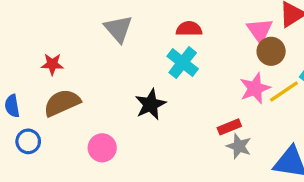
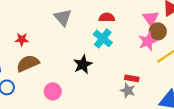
pink star: (255, 88) -> (148, 41), moved
red rectangle: (229, 127) -> (132, 78), turned 32
gray star: (239, 146) -> (128, 90), moved

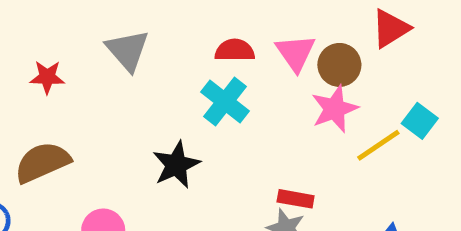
pink triangle: (151, 18) -> (296, 53), moved
brown circle: (158, 31) -> (339, 65), moved
red star: (22, 39) -> (47, 77), moved

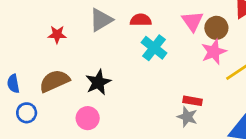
gray triangle: (128, 50) -> (101, 20), turned 40
red semicircle: (235, 50) -> (141, 20), moved
black star: (176, 165) -> (98, 82), moved

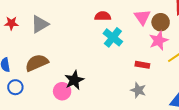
gray triangle: (101, 20) -> (40, 24), moved
red star: (57, 34) -> (11, 23), moved
black star: (98, 82) -> (74, 80), moved
red rectangle: (193, 101) -> (142, 65), moved

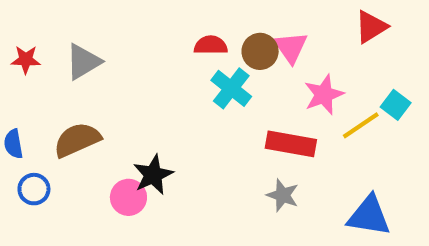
brown circle: (161, 22) -> (260, 51), moved
red rectangle: (142, 65) -> (291, 144), size x1.6

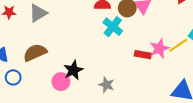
pink star: (324, 95) -> (159, 48), moved
red rectangle: (291, 144) -> (143, 55), size x0.7
gray star: (283, 195) -> (107, 85), moved

